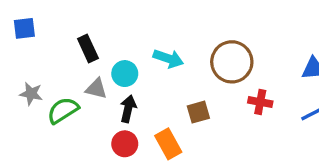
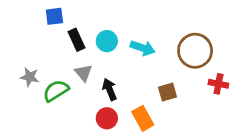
blue square: (24, 28) -> (54, 16), moved
cyan circle: (125, 74) -> (107, 41), moved
gray triangle: (96, 89) -> (83, 73), turned 36
black arrow: (128, 109) -> (110, 89), turned -35

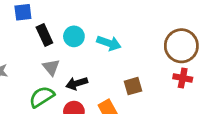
brown circle: (195, 51) -> (181, 46), moved
black arrow: (110, 89) -> (77, 83), turned -85
green semicircle: (56, 91) -> (42, 97), moved

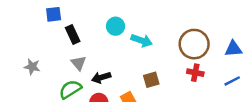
cyan circle: (74, 36) -> (116, 26), moved
cyan arrow: (109, 43) -> (142, 40), moved

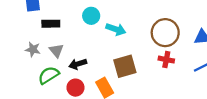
black rectangle: (73, 35) -> (51, 24), turned -66
gray star: (32, 67) -> (33, 49), moved
brown square: (151, 80) -> (125, 66), size x1.5

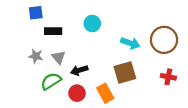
cyan arrow: (116, 29) -> (130, 43), moved
red cross: (166, 60) -> (168, 77), moved

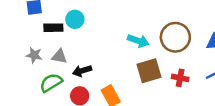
cyan circle: (92, 24) -> (75, 19), moved
gray triangle: (59, 57) -> (59, 56), turned -40
brown square: (125, 72) -> (149, 71), moved

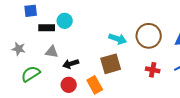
gray star: (34, 55) -> (19, 49), moved
brown square: (149, 71) -> (111, 64), moved
green semicircle: (51, 83) -> (31, 74), moved

